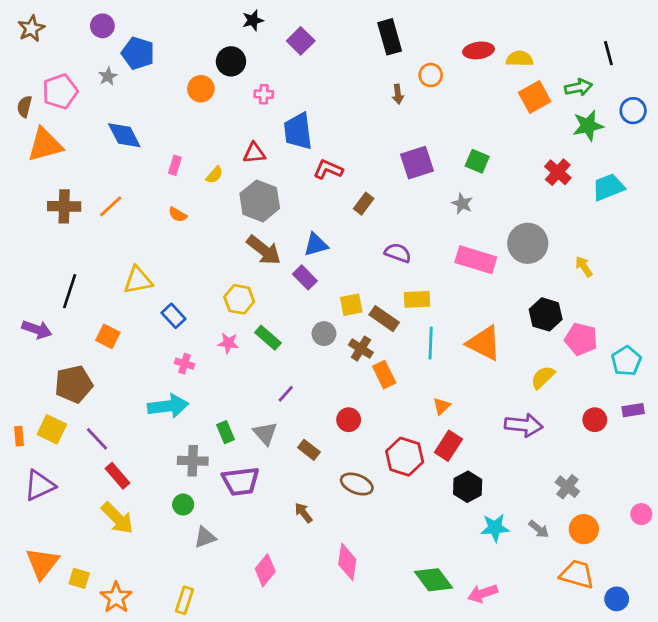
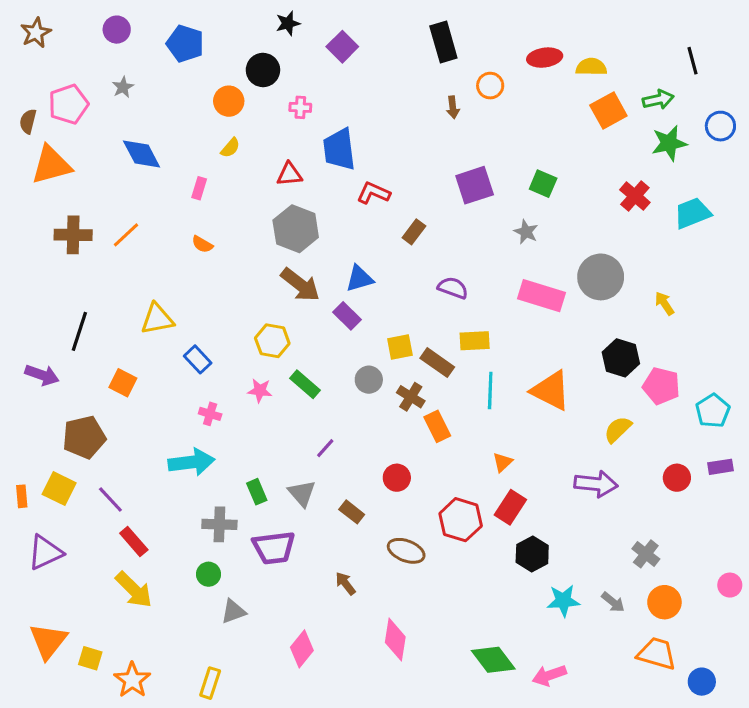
blue pentagon: (138, 53) -> (185, 44), moved
yellow semicircle: (215, 175) -> (230, 148), moved

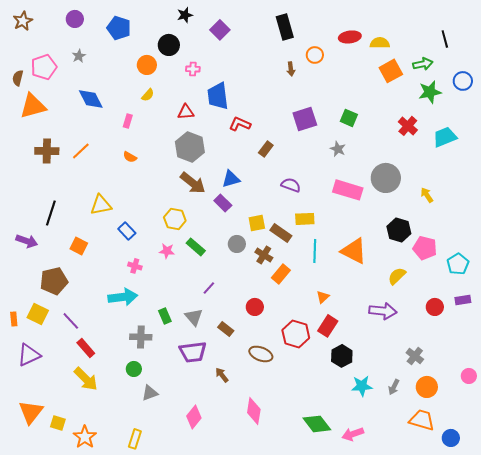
orange rectangle: (437, 426) -> (281, 274), turned 66
purple trapezoid: (274, 548) -> (193, 352), moved
gray arrow: (613, 602) -> (394, 387), turned 77

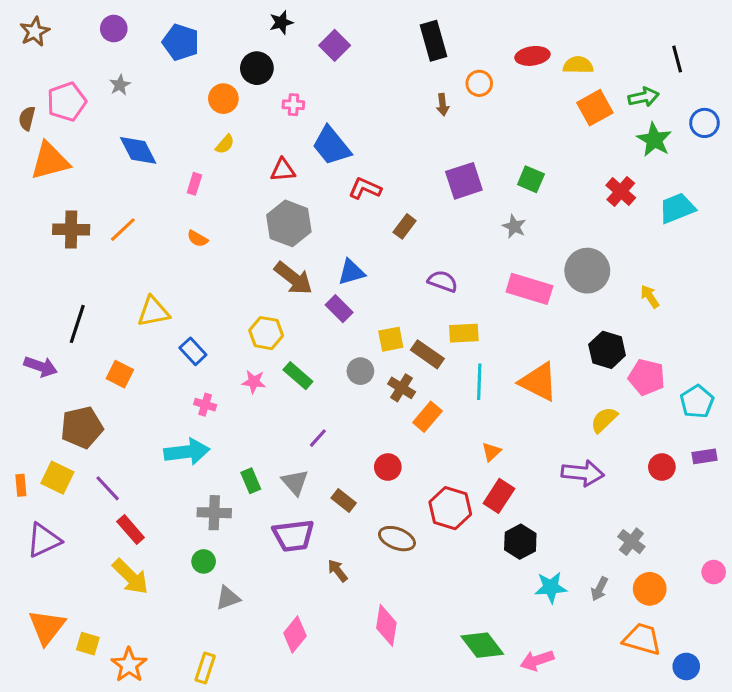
green star: (430, 92) -> (654, 140), turned -30
blue trapezoid: (218, 96) -> (331, 146), turned -32

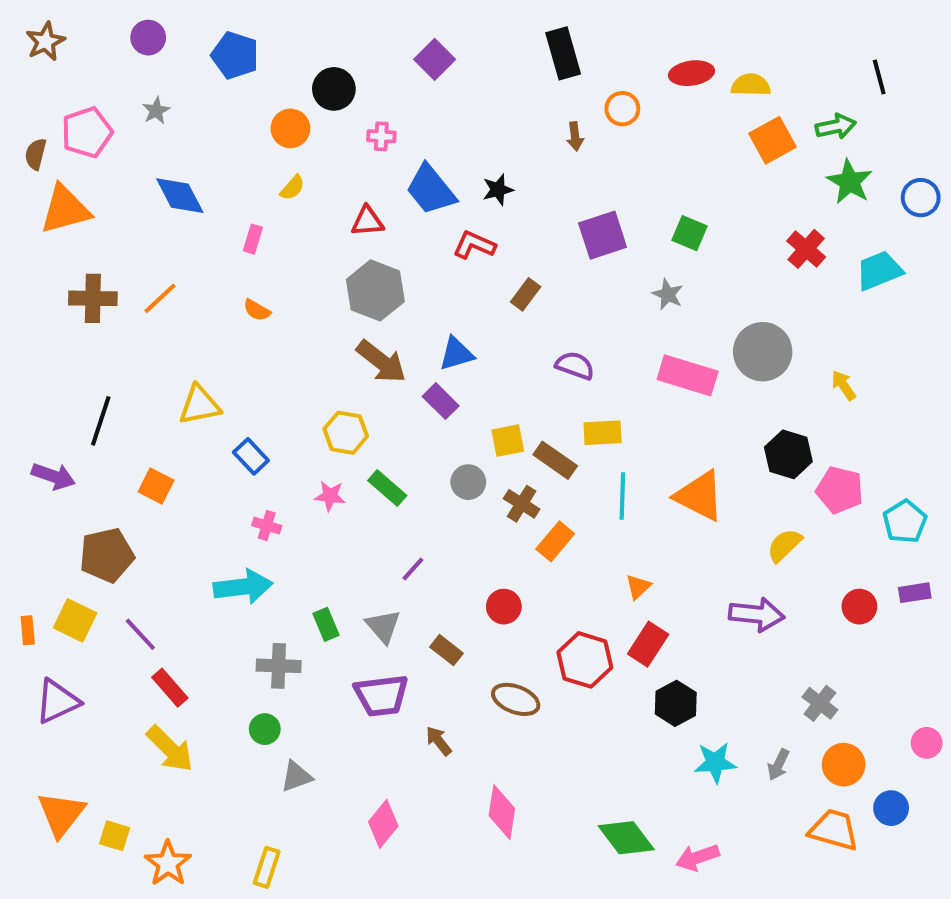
black star: (281, 22) -> (498, 190), moved
blue circle: (704, 123) -> (921, 198), moved
blue circle: (686, 666) -> (891, 808), moved

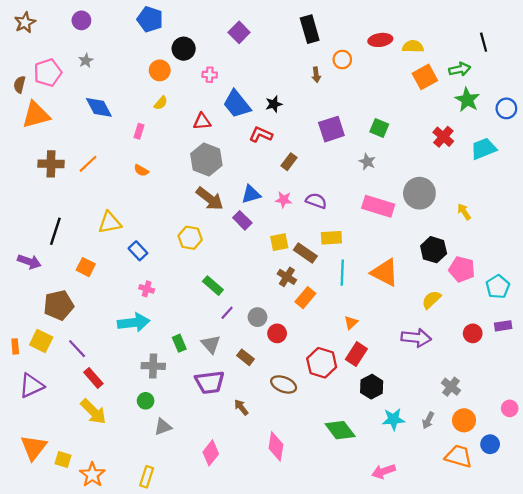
blue pentagon: (235, 55) -> (150, 19), moved
gray circle: (468, 482) -> (258, 317), moved
green rectangle: (387, 488) -> (213, 286), moved
pink star: (330, 496) -> (284, 200), moved
green diamond: (626, 838) -> (340, 430), moved

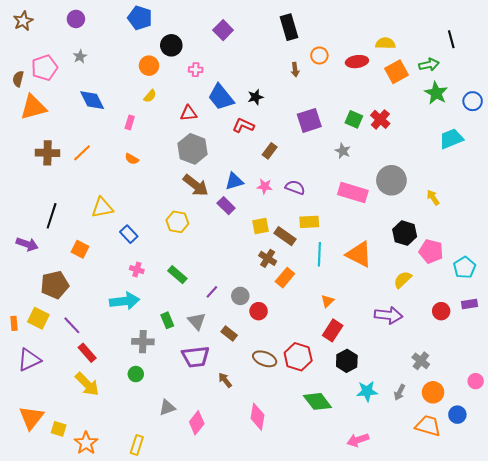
red ellipse: (380, 40) -> (357, 62), moved
red cross: (443, 137) -> (380, 119), moved
green rectangle: (213, 286) -> (177, 275), moved
red hexagon: (322, 363) -> (298, 357), moved
gray triangle: (163, 427) -> (167, 408), moved

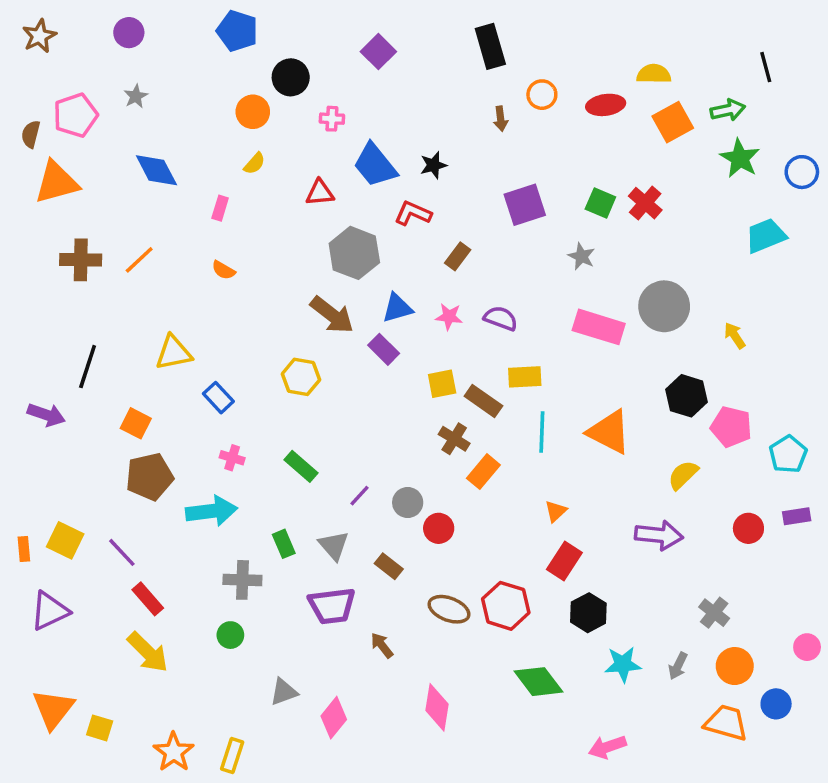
gray hexagon: (193, 149) -> (354, 253), moved
brown pentagon: (55, 285) -> (150, 477), moved
orange star: (86, 443) -> (174, 752), moved

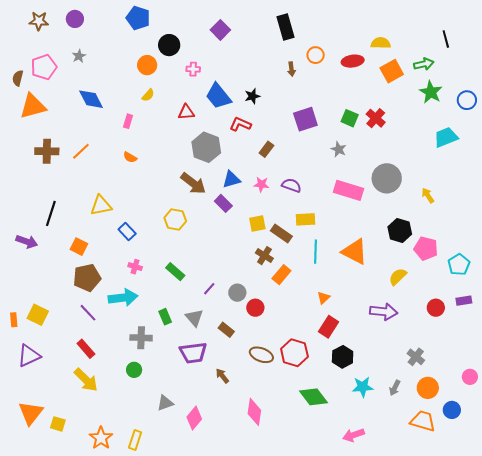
brown star: (39, 36) -> (39, 21), moved, turned 30
purple line: (122, 552) -> (88, 313), moved

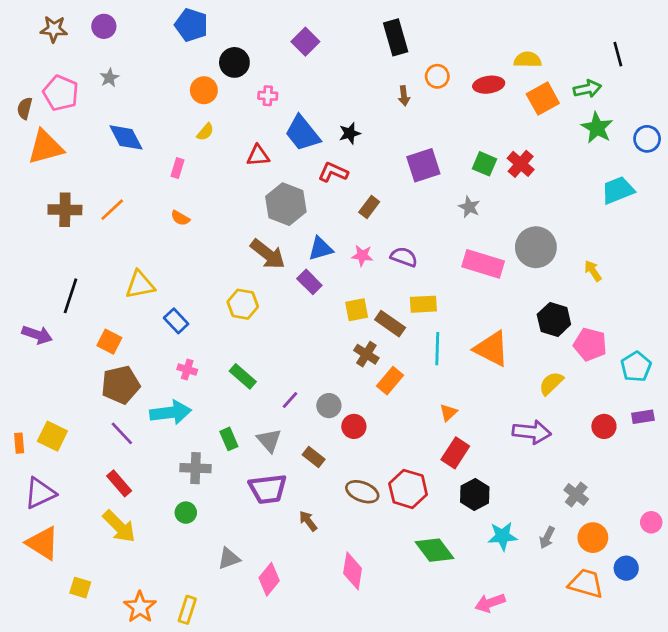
pink pentagon: (44, 67) -> (61, 93), turned -30
orange triangle: (31, 413) -> (43, 543), moved, turned -36

